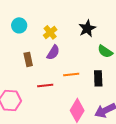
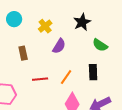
purple semicircle: (53, 52) -> (59, 46), moved
orange line: (71, 74) -> (66, 77), moved, turned -49

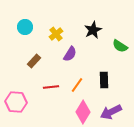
green semicircle: (100, 45) -> (120, 46), moved
brown rectangle: (23, 53) -> (34, 61), turned 56

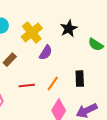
yellow cross: (56, 34) -> (32, 33), size x1.5

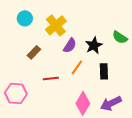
black star: (69, 29) -> (94, 45), moved
orange line: (53, 84) -> (77, 67), moved

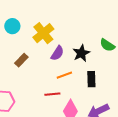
orange line: (77, 67) -> (64, 75), turned 35
red line: (51, 78) -> (52, 94), moved

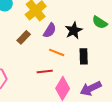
brown rectangle: (21, 60) -> (24, 37), moved
orange line: (64, 75) -> (57, 52), turned 42

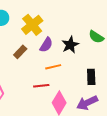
orange line: (57, 52) -> (53, 67), turned -35
black rectangle: (84, 56) -> (91, 77), moved

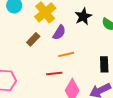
black star: (70, 45) -> (83, 16), moved

